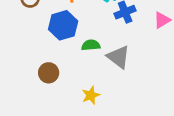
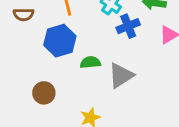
gray triangle: (118, 57) -> (121, 75), turned 50

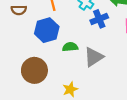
brown circle: (44, 93) -> (34, 70), size x1.5

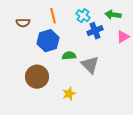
gray triangle: (94, 57) -> (90, 65), turned -42

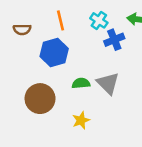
green semicircle: (69, 56) -> (81, 83), moved

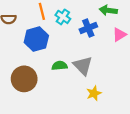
cyan cross: (99, 20) -> (63, 17), moved
yellow star: (81, 120) -> (94, 93), moved

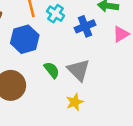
green semicircle: (60, 66) -> (52, 70), turned 56
yellow star: (94, 93) -> (75, 102), moved

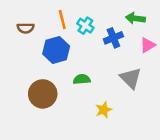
green semicircle: (52, 70) -> (82, 79), turned -56
gray triangle: (79, 70) -> (131, 78), moved

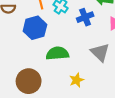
green semicircle: (82, 79) -> (57, 53), size x1.5
brown circle: (43, 94) -> (29, 81), moved

